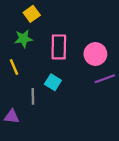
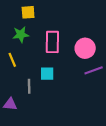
yellow square: (32, 14) -> (28, 12), turned 32
cyan square: (53, 82) -> (47, 74), turned -32

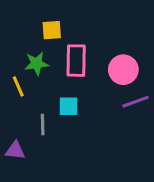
yellow square: (28, 12) -> (52, 30), moved
green star: (21, 35) -> (37, 64), moved

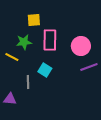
yellow line: (18, 86) -> (12, 57), turned -40
cyan square: (69, 106) -> (45, 70), turned 32

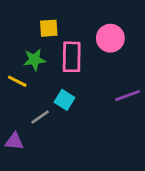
pink circle: (81, 46) -> (110, 38), moved
gray line: (28, 82) -> (40, 117), turned 56

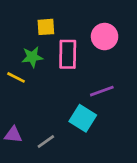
purple line: (128, 96) -> (102, 91), moved
cyan square: (65, 100) -> (83, 118), moved, size x1.4
gray line: (40, 117) -> (46, 141), moved

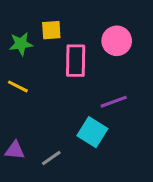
green star: (32, 57) -> (21, 44), moved

